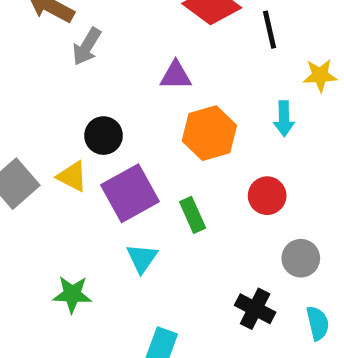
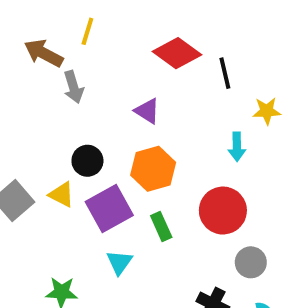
gray arrow: (87, 47) -> (74, 87), turned -48
purple triangle: (176, 75) -> (147, 111), turned 32
orange hexagon: (209, 133) -> (153, 169), moved
red circle: (267, 196) -> (223, 211), size x1.5

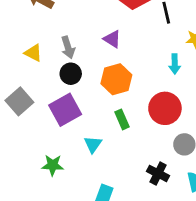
gray arrow: (74, 87) -> (68, 47), moved
yellow triangle: (62, 195) -> (33, 53), moved
purple square: (109, 209) -> (65, 110), moved

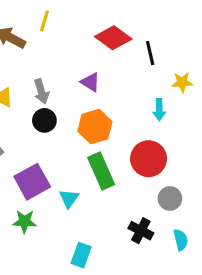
purple square: (65, 110) -> (32, 182), moved
green rectangle: (122, 119) -> (101, 171), size x1.6

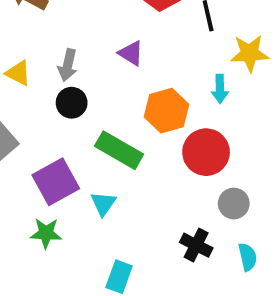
yellow star: (182, 82) -> (250, 53), size x1.4
gray arrow: (41, 91) -> (68, 65), turned 30
orange hexagon: (95, 127) -> (167, 111), moved
green rectangle: (101, 171) -> (119, 150), moved, turned -36

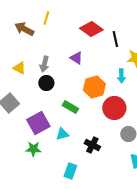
green rectangle: (119, 150) -> (70, 107), size x0.7
cyan triangle: (103, 204) -> (62, 134), turned 40
black cross: (196, 245) -> (92, 145), moved

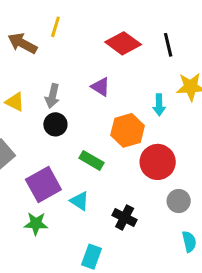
black line: (115, 39) -> (168, 45), moved
cyan arrow: (121, 76) -> (159, 105), moved
cyan triangle: (62, 134) -> (80, 201), turned 48

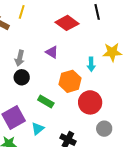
black line: (168, 45) -> (97, 12), moved
cyan triangle: (80, 201) -> (38, 129), turned 48

